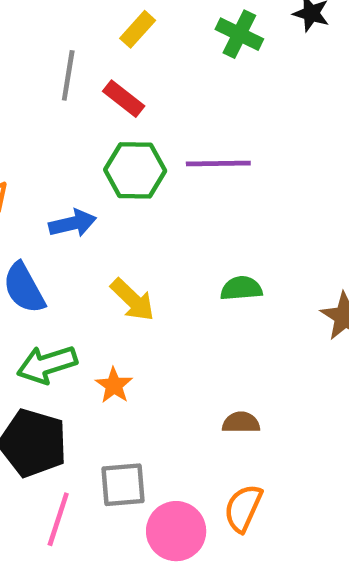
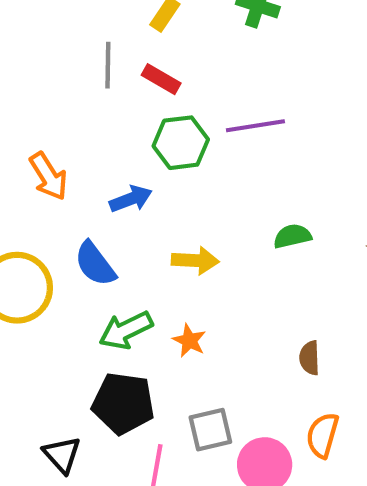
yellow arrow: (133, 300) -> (195, 261), turned -33
brown semicircle: (241, 423) -> (309, 358), turned -84

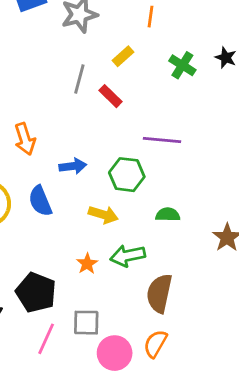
green hexagon: (181, 143) -> (127, 175), moved
green arrow: (126, 330) -> (128, 256), moved
brown semicircle: (309, 358) -> (159, 293), size x1.8

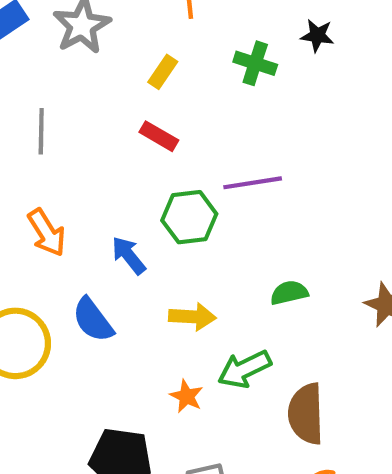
gray line: (79, 79) -> (41, 131), moved
blue arrow: (73, 166) -> (129, 255), turned -108
green hexagon: (127, 175) -> (189, 217), moved

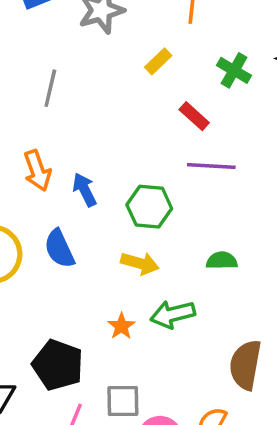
red rectangle: (159, 136) -> (194, 116), moved
green hexagon: (189, 217) -> (149, 207), moved
blue arrow: (129, 255) -> (85, 190), moved
brown semicircle: (306, 414) -> (245, 365), moved

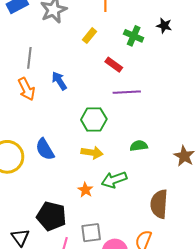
orange arrow: (37, 171) -> (27, 89), moved
blue arrow: (85, 190) -> (59, 81), moved

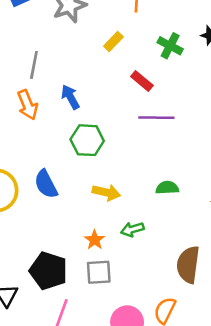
green hexagon: (94, 119) -> (87, 140), moved
green arrow: (114, 180) -> (132, 229), size x0.7
gray square: (91, 233) -> (99, 272), moved

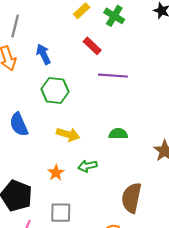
green cross: (170, 46) -> (114, 16), moved
red rectangle: (142, 81) -> (92, 46), moved
gray square: (99, 272) -> (61, 213), moved

